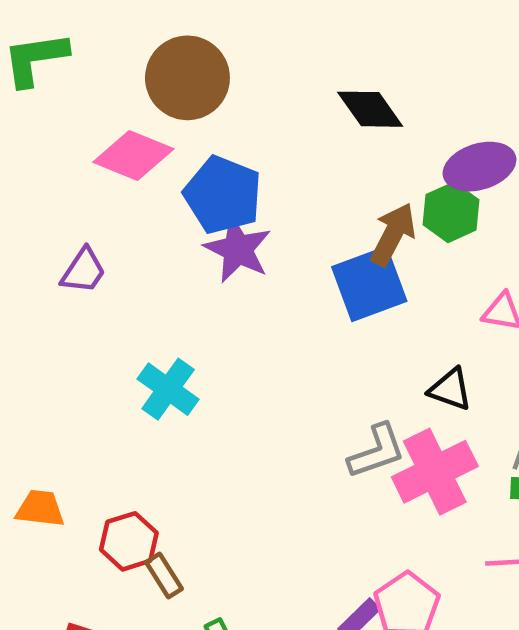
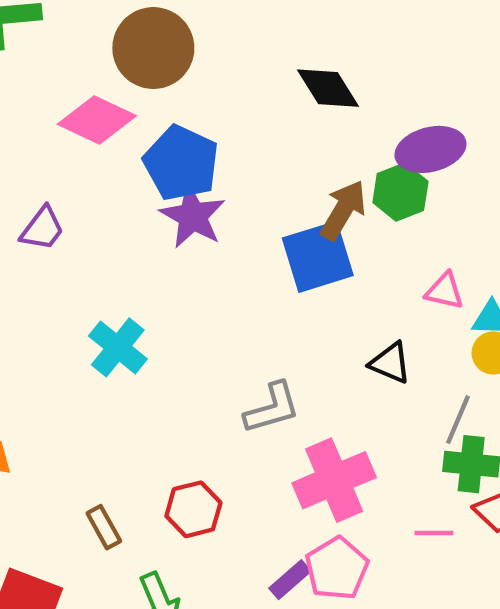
gray L-shape: (377, 451) -> (272, 408), moved
pink cross: (435, 472) -> (334, 480), moved
red hexagon: (129, 541) -> (193, 509), moved

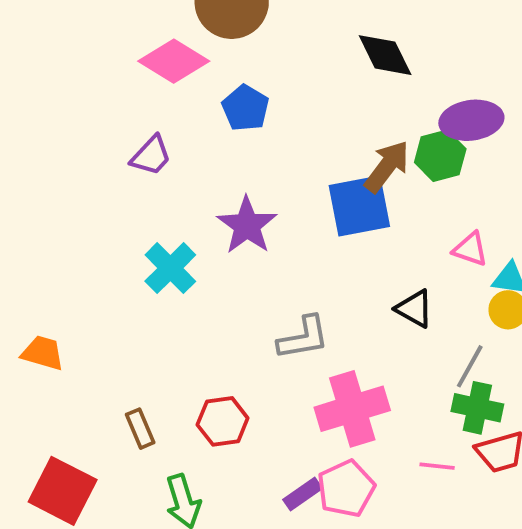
blue pentagon: (181, 163) -> (245, 108), size x0.7
purple star: (193, 216) -> (247, 225), moved
purple trapezoid: (42, 229) -> (151, 156), moved

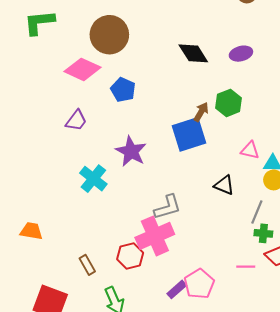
purple ellipse: (471, 120) -> (241, 54), moved, size x0.7
brown arrow: (387, 166) -> (201, 112), size x0.7
green cross: (477, 408) -> (263, 233), size x0.7
pink cross: (352, 409) -> (155, 236), moved

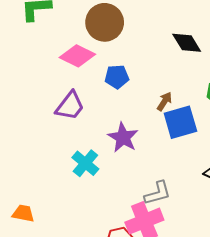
blue pentagon: (123, 90) -> (117, 77), turned -30
brown arrow: (201, 112) -> (164, 101), moved
purple trapezoid: (76, 121) -> (70, 106), size x1.4

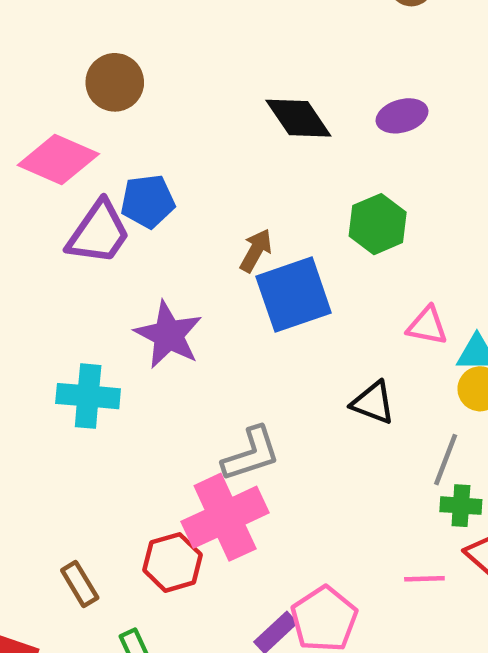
brown circle: (105, 22) -> (115, 82), size x0.7
purple trapezoid: (70, 106) -> (99, 233), moved
cyan cross: (85, 163) -> (88, 396), turned -32

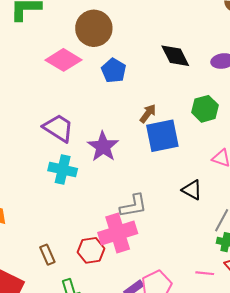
brown circle: (115, 82) -> (94, 28), size x1.4
blue pentagon: (148, 201) -> (114, 71), moved, turned 30
purple trapezoid: (99, 233) -> (58, 128), moved, turned -100

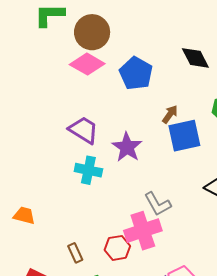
brown circle: (94, 28) -> (92, 32), moved
blue pentagon: (114, 71) -> (136, 73), size x1.4
gray L-shape: (133, 206) -> (158, 204), turned 72

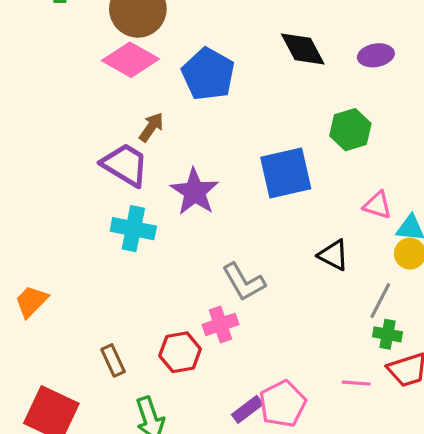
brown arrow: (170, 114) -> (151, 127), moved
orange trapezoid: (24, 216) -> (31, 301), turned -60
pink cross: (143, 231) -> (220, 324), size x0.6

